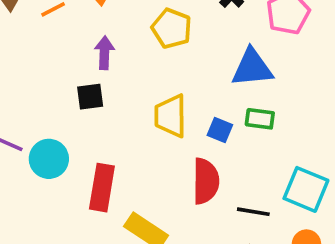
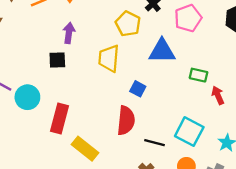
yellow pentagon: (172, 28) -> (128, 24), moved
yellow trapezoid: (171, 116) -> (109, 58), moved
green rectangle: (260, 119) -> (199, 75), moved

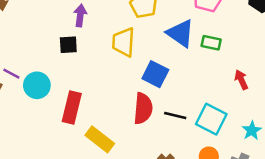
blue triangle: (162, 51) -> (180, 33), turned 36
green rectangle: (199, 75) -> (211, 43), moved
blue square: (138, 89) -> (155, 74), size x1.5
black line: (154, 143) -> (175, 116), moved

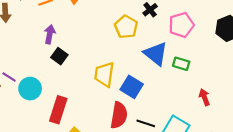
purple arrow: (80, 15) -> (50, 34), moved
yellow trapezoid: (124, 42) -> (104, 74), moved
black square: (68, 45) -> (59, 56), turned 35

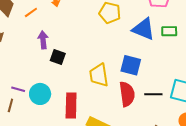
yellow trapezoid: (104, 74) -> (99, 75), moved

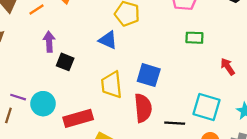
blue triangle: (144, 29) -> (108, 40), moved, size x0.7
black line: (153, 94) -> (175, 123), moved
red rectangle: (71, 106) -> (78, 118), turned 70

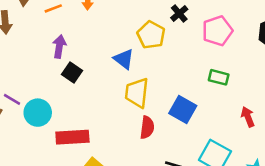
blue square: (149, 75) -> (183, 109), moved
yellow trapezoid: (112, 85) -> (137, 93), moved
red semicircle: (143, 108) -> (147, 127), moved, size x0.7

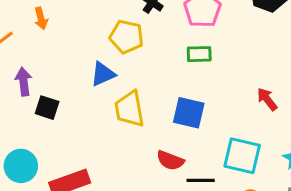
blue triangle: (124, 59) -> (103, 74), turned -45
green rectangle: (219, 77) -> (199, 54), moved
red semicircle: (147, 127) -> (170, 160), moved, turned 120

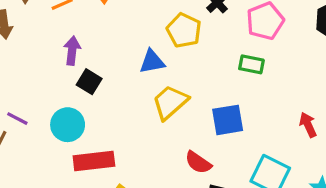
yellow trapezoid: (130, 109) -> (170, 102), turned 45
blue square: (189, 113) -> (228, 120), turned -36
cyan circle: (21, 166) -> (68, 125), moved

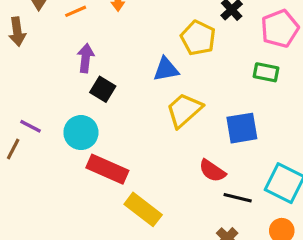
red rectangle: (94, 161) -> (107, 169), turned 30

